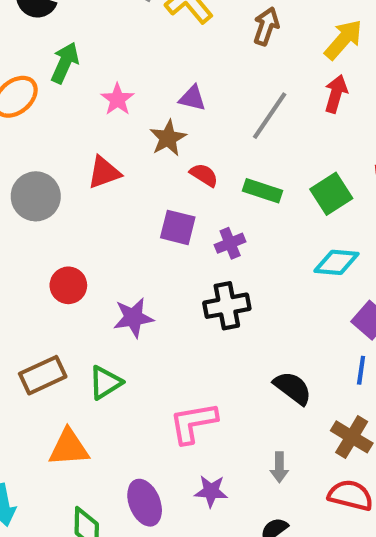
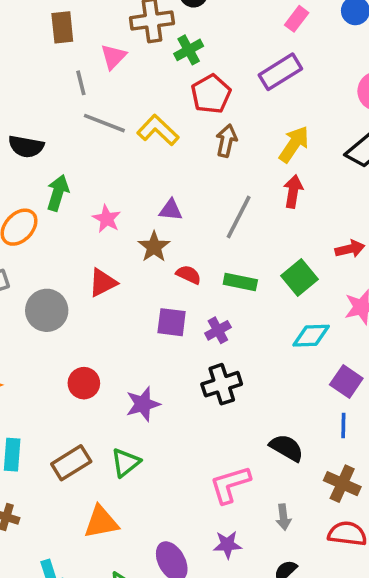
pink L-shape: (193, 423) -> (230, 485), moved

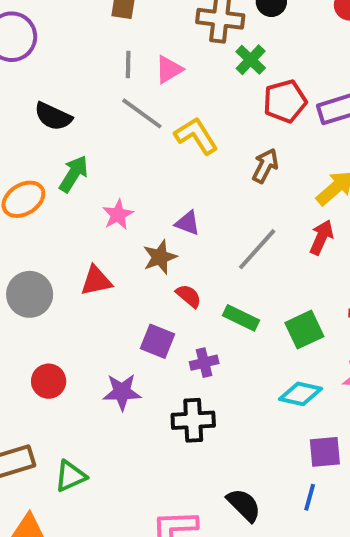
green cross: (189, 50) -> (251, 60), turned -32
pink triangle: (113, 57) -> (169, 70), moved
red pentagon: (211, 94) -> (285, 101), moved
purple square: (346, 382) -> (325, 452), turned 36
purple star: (143, 404) -> (122, 392), moved

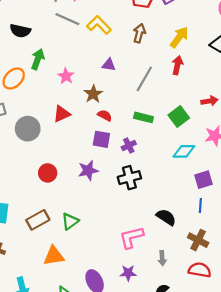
purple triangle: (188, 223) -> (109, 65), moved
red semicircle: (189, 296) -> (105, 115), moved

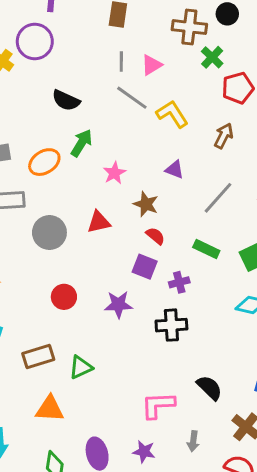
brown star: (93, 94) -> (146, 204), turned -30

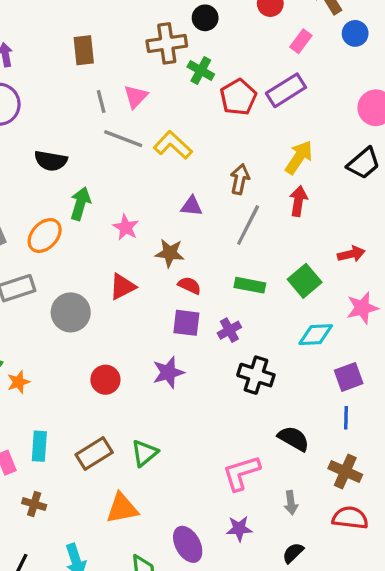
brown arrow: (224, 136) -> (240, 179), moved
black cross: (171, 325) -> (256, 375), moved, turned 36

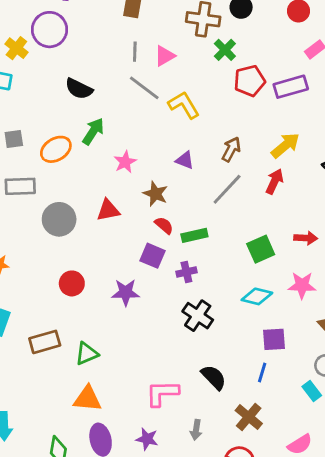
green rectangle: (250, 285) -> (194, 235), moved, turned -40
orange triangle: (122, 508) -> (87, 399), moved

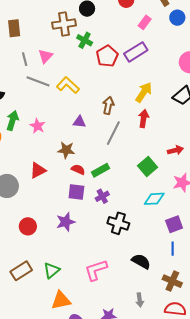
pink star: (125, 162) -> (37, 126), moved
pink L-shape: (162, 393) -> (96, 270), moved

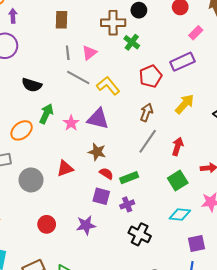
red pentagon: (107, 56) -> (150, 76), moved
red arrow: (144, 119) -> (178, 146), moved
purple triangle: (79, 122) -> (98, 119), moved, size x1.6

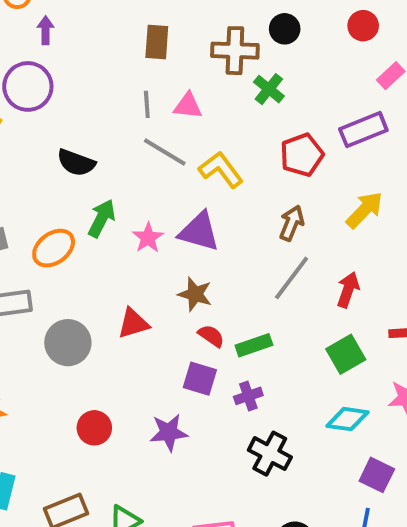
brown rectangle: (61, 20) -> (157, 42), moved
pink triangle: (89, 53) -> (188, 106), turned 42
purple square: (196, 243) -> (377, 475), turned 36

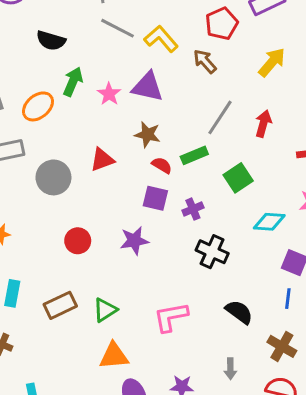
brown arrow: (292, 223) -> (205, 61), moved, turned -60
green rectangle: (254, 345) -> (194, 155), moved
green square: (346, 354) -> (238, 178), moved

